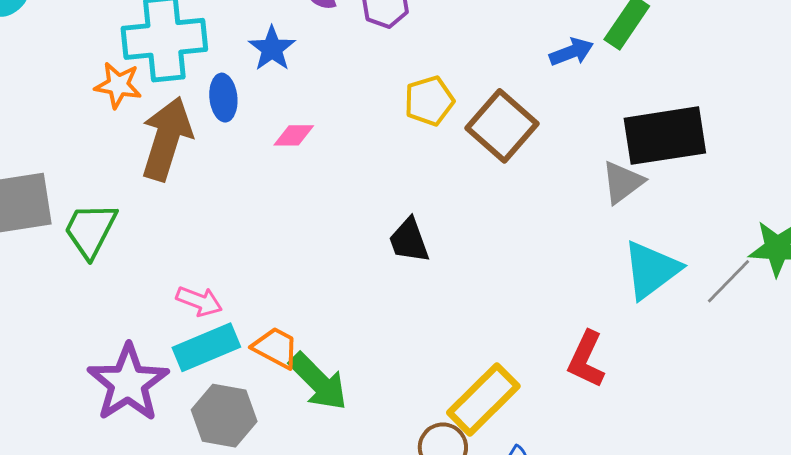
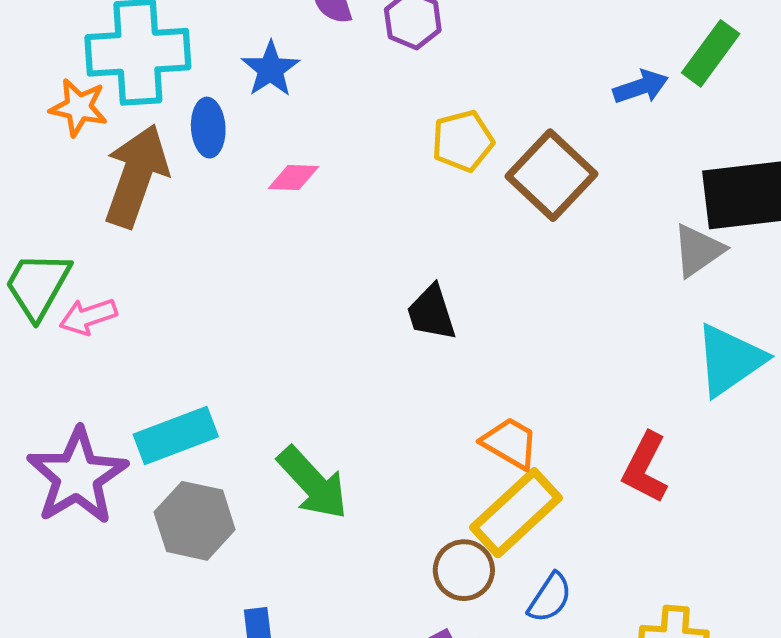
pink arrow: (199, 301) -> (88, 316), moved, turned 138
orange trapezoid: (276, 348) -> (510, 443), moved

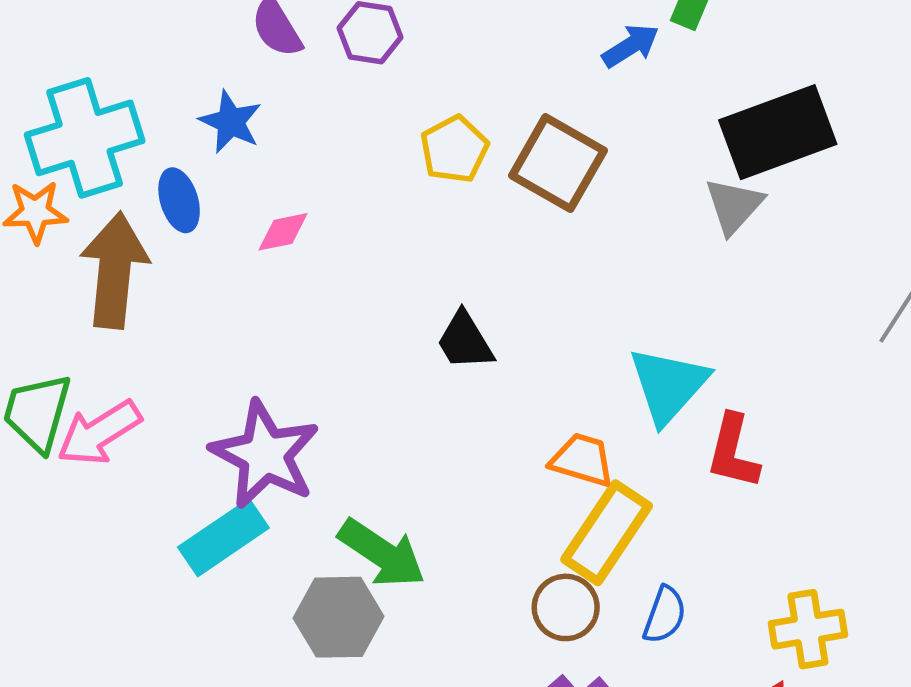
pink arrow: (88, 316) -> (99, 433), size x1.4
cyan triangle: (730, 360) -> (668, 385), moved
purple star: (77, 476) -> (265, 455), moved
gray hexagon: (195, 521) -> (339, 617), moved

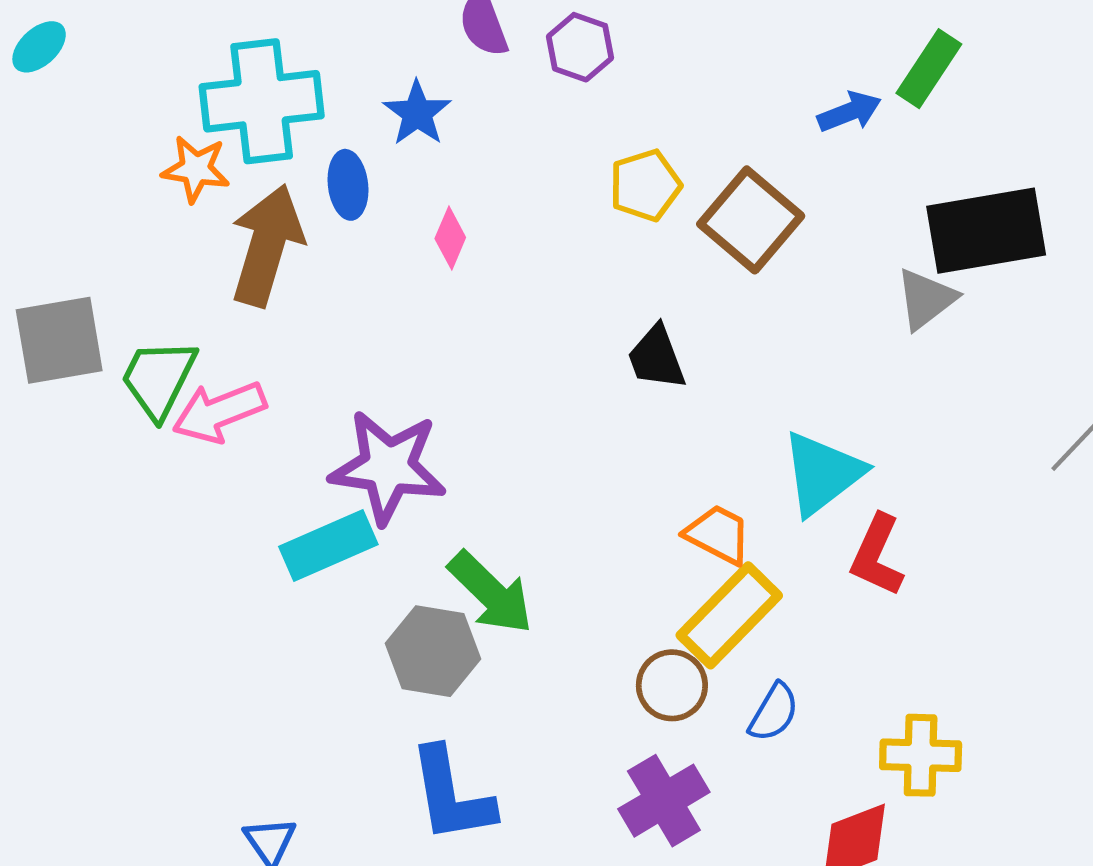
pink diamond: (283, 232) -> (450, 238), turned -66
black trapezoid: (465, 341) -> (657, 358), moved
purple star: (265, 455) -> (388, 467), turned -30

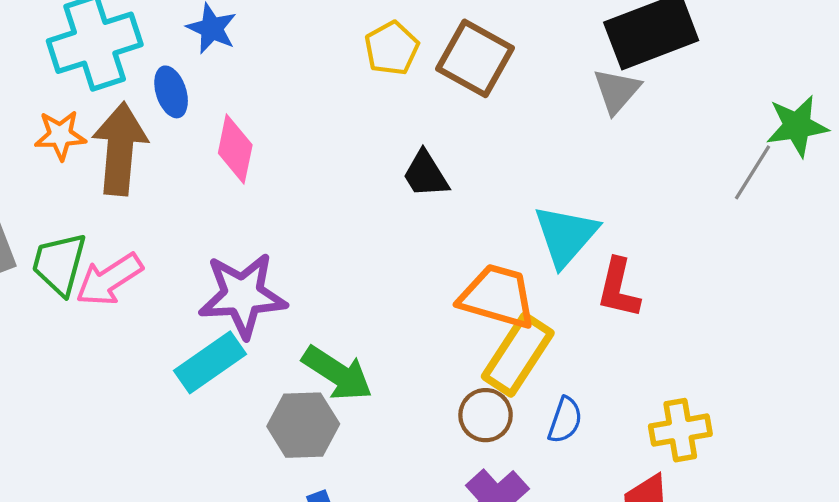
orange star: (196, 169) -> (60, 135), moved
pink diamond: (450, 238) -> (235, 149), moved, size x1.5
orange trapezoid: (718, 535) -> (497, 296), size x1.5

